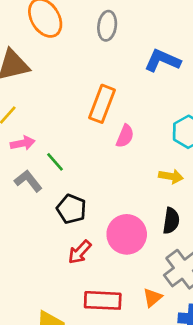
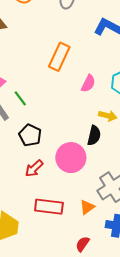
pink semicircle: (125, 136) -> (88, 83), moved
black semicircle: (171, 221) -> (94, 135), moved

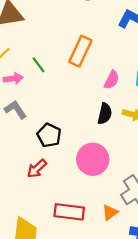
green line: (20, 98) -> (39, 65), moved
black semicircle: (94, 135) -> (105, 114), moved
red arrow: (34, 168) -> (37, 169), moved

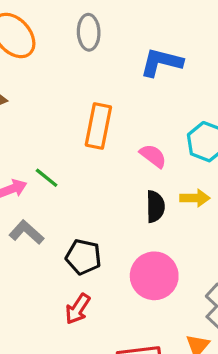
green line: (39, 65) -> (47, 178), moved
pink semicircle: (112, 80) -> (153, 156), turned -66

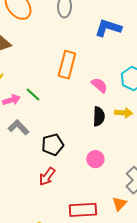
black pentagon: (83, 257) -> (53, 145), turned -30
pink circle: (154, 276) -> (95, 159), size x0.6

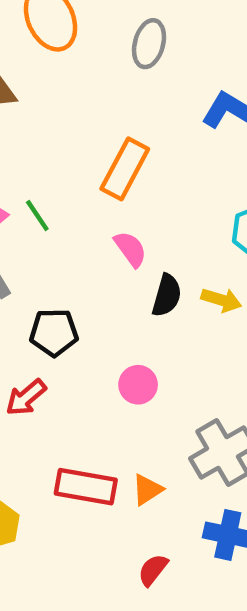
pink semicircle: (99, 85) -> (130, 249), moved
orange triangle: (119, 204) -> (147, 490), moved

